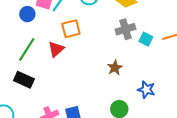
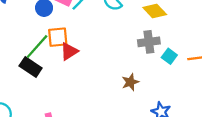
orange square: (71, 29) -> (58, 37), moved
black rectangle: (24, 80) -> (31, 67), moved

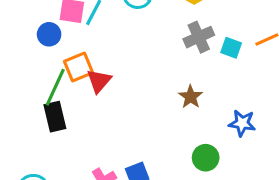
black rectangle: (31, 67) -> (55, 117), turned 60

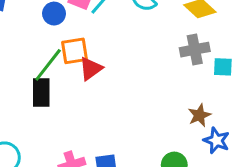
cyan square: (231, 48) -> (223, 67), turned -30
brown star: (191, 97) -> (199, 115), moved

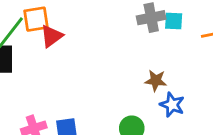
cyan square: (223, 67) -> (174, 21), moved
brown star: (199, 115) -> (156, 81), turned 30

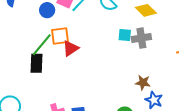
cyan square: (174, 21) -> (125, 35), moved

